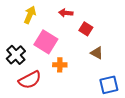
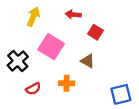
brown triangle: (97, 53) -> (88, 61), moved
orange cross: (60, 65) -> (67, 83), moved
red semicircle: (30, 80) -> (33, 89), size x0.6

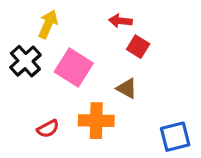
red arrow: (73, 14) -> (120, 21), moved
black cross: (18, 61) -> (25, 61), moved
orange cross: (67, 83) -> (96, 121), size x1.5

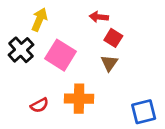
brown triangle: (127, 88) -> (109, 63), moved, turned 36

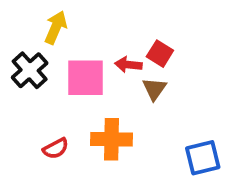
red arrow: (99, 17) -> (128, 65), moved
pink square: (61, 55) -> (86, 78), turned -32

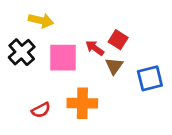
yellow arrow: (56, 27) -> (41, 20), turned 80
red arrow: (128, 65) -> (95, 48), turned 30
blue square: (203, 158) -> (150, 78), moved

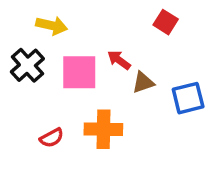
red square: (118, 40) -> (166, 22), moved
brown triangle: (114, 66) -> (143, 83), turned 36

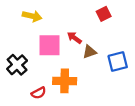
red square: (166, 22) -> (104, 14), turned 32
black cross: (27, 65) -> (17, 65), moved
red semicircle: (52, 138) -> (39, 93), moved

